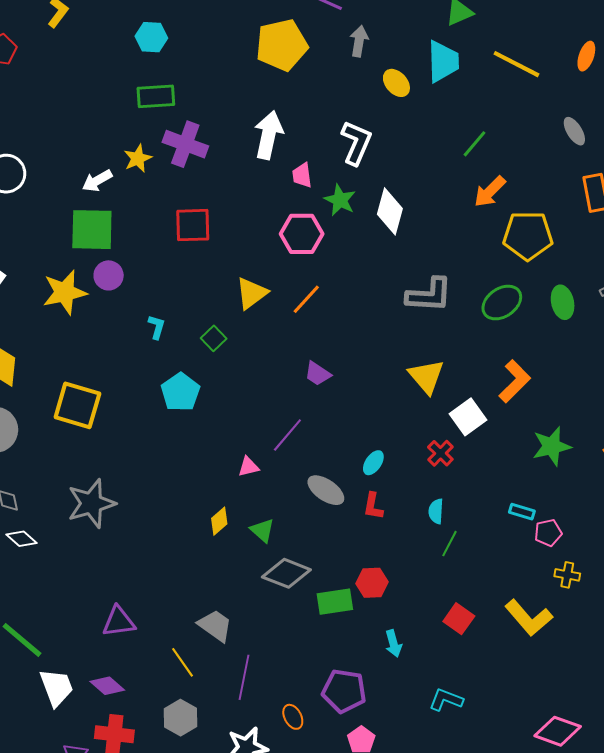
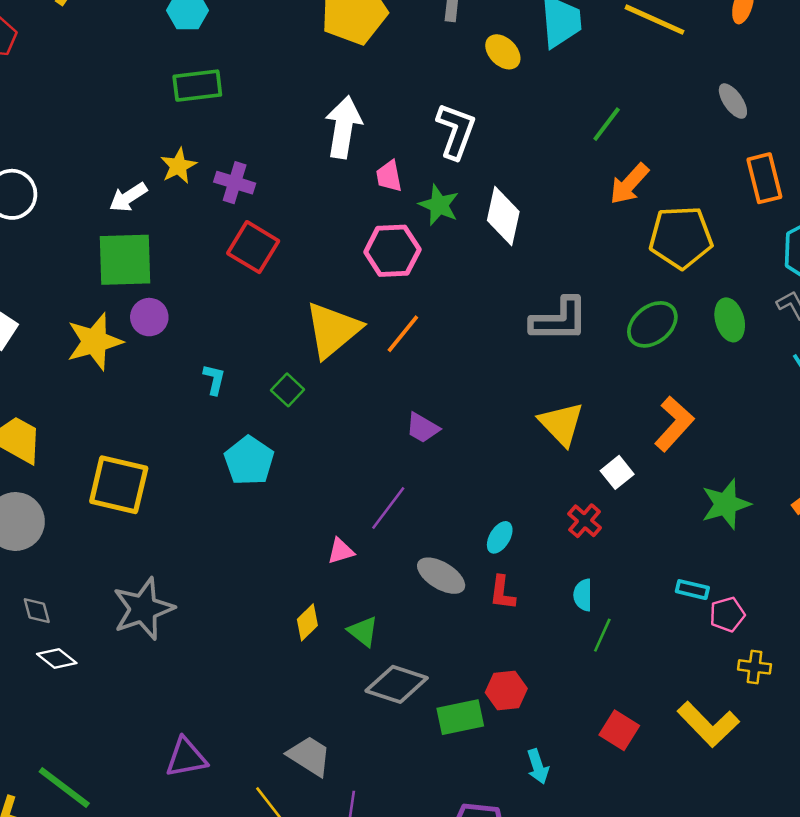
purple cross: (185, 144) -> (235, 183), moved, size x0.7
red square: (193, 225) -> (253, 247), turned 36
yellow triangle: (251, 293) -> (333, 330), size x1.4
white square: (468, 417) -> (617, 472), size x0.7

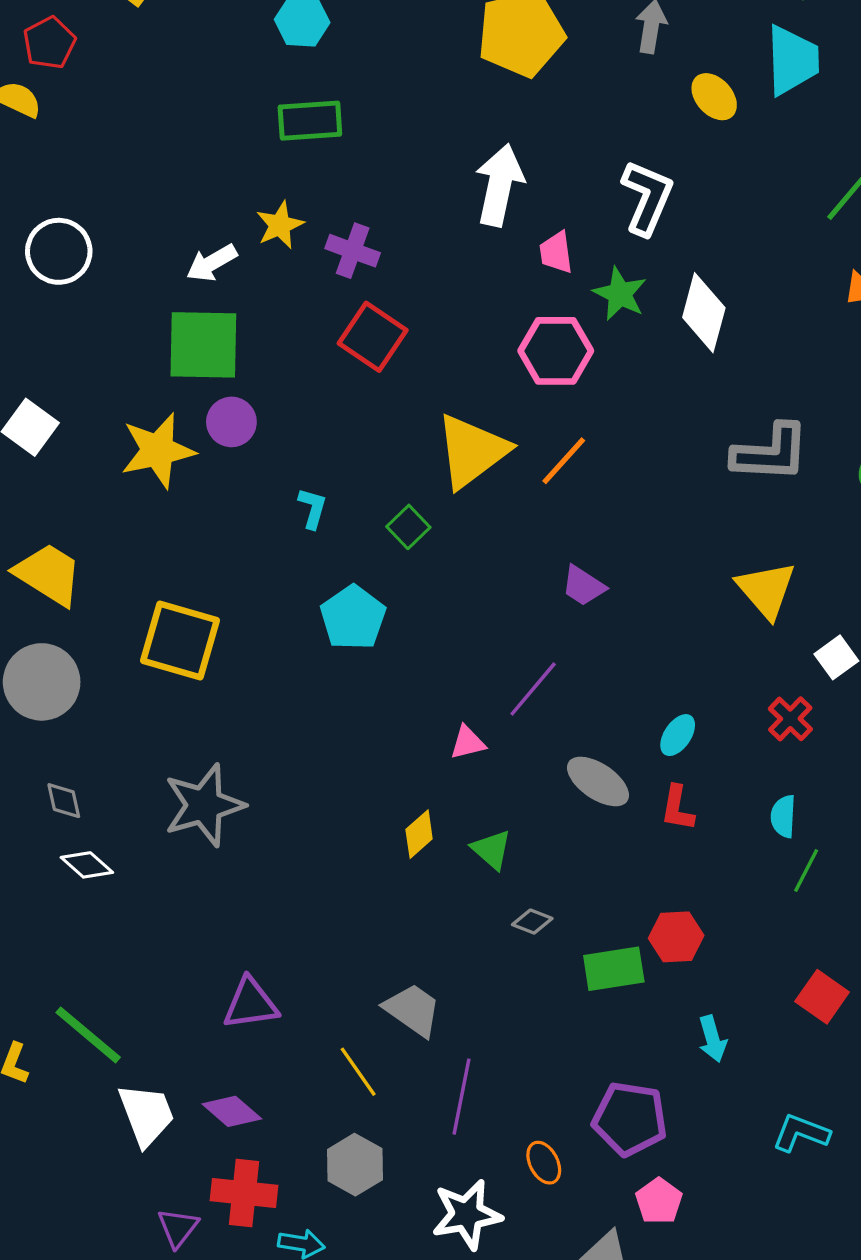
gray diamond: (397, 684) -> (532, 922), size x0.5

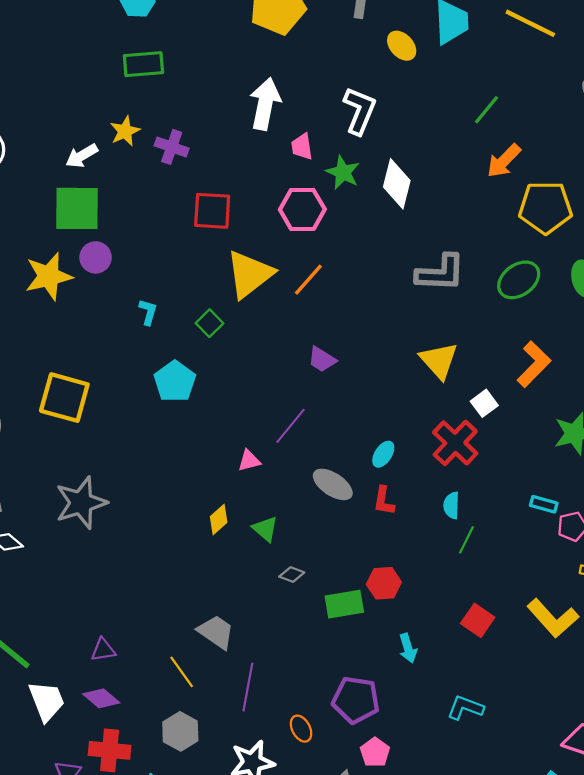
red square: (373, 337) -> (212, 211), moved, turned -30
red cross: (790, 719) -> (455, 443), size x1.6
purple triangle: (251, 1004) -> (103, 650), moved, size x0.7

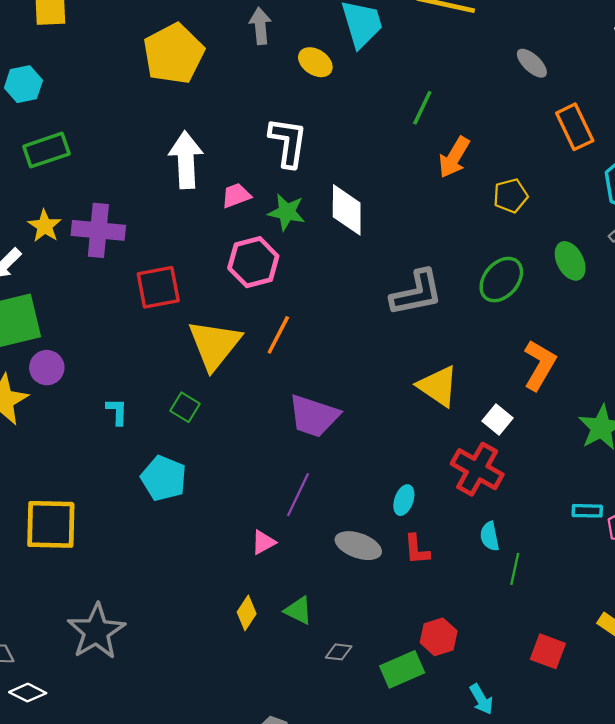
purple cross: (172, 147) -> (98, 230), size x1.4
pink trapezoid: (302, 147) -> (236, 196), turned 92
yellow pentagon: (545, 207) -> (511, 196), size x0.6
purple trapezoid: (322, 359) -> (314, 416), size x1.6

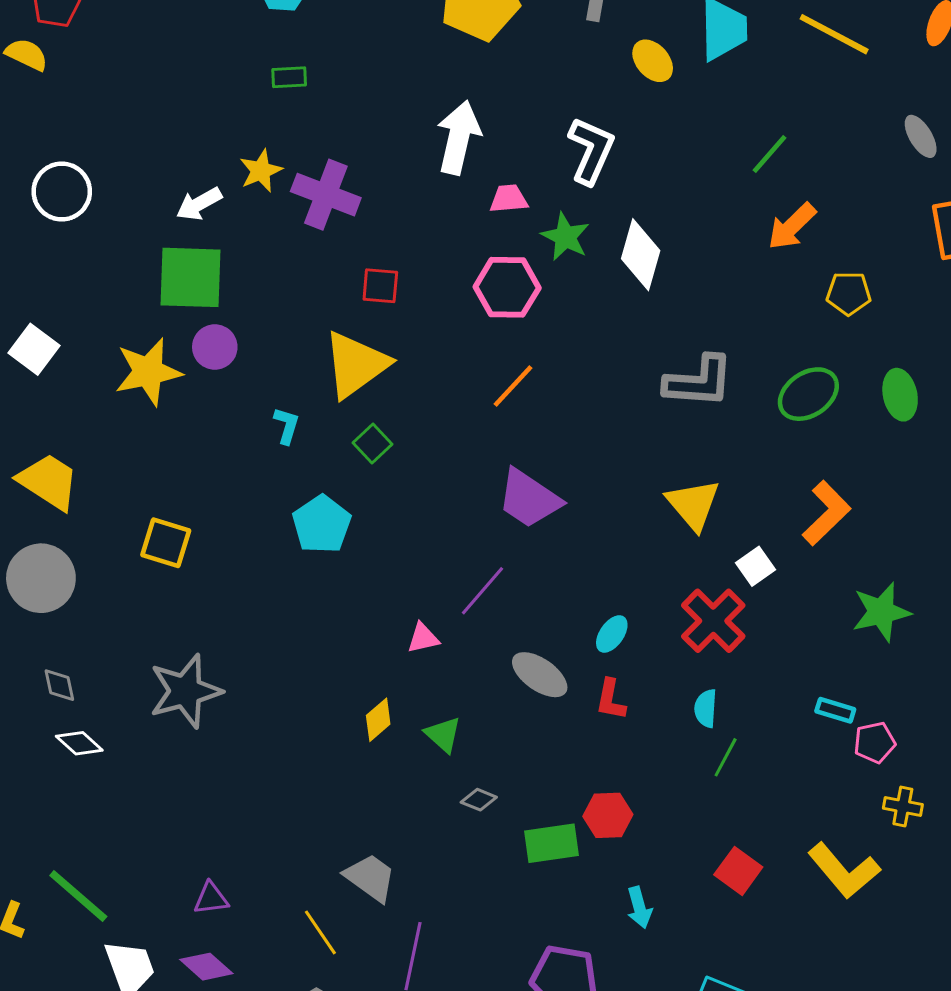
green rectangle: (46, 150) -> (289, 77), size x0.6
red square: (158, 287) -> (380, 286), size x0.7
yellow triangle: (214, 345) -> (356, 364), moved
yellow square: (51, 524) -> (166, 543), size x0.7

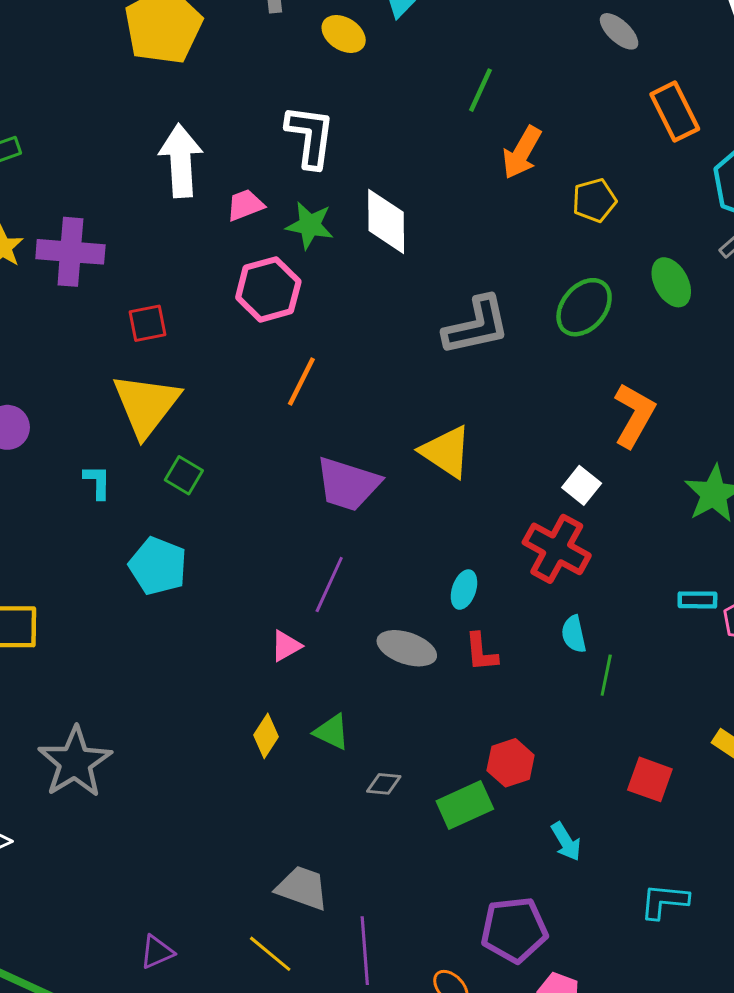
yellow triangle: (693, 505) -> (446, 452), moved

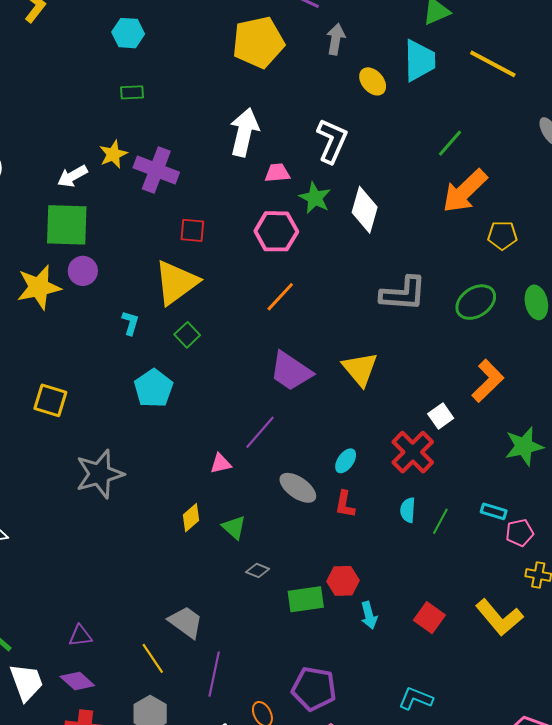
orange arrow: (522, 153) -> (465, 191), size x1.4
green line: (606, 675) -> (440, 521), moved
gray star: (75, 762) -> (100, 474), moved
cyan arrow: (566, 842) -> (369, 615), moved

